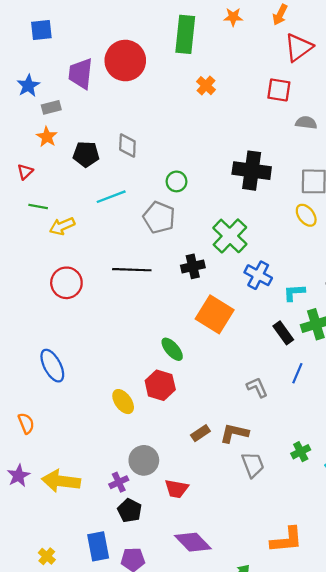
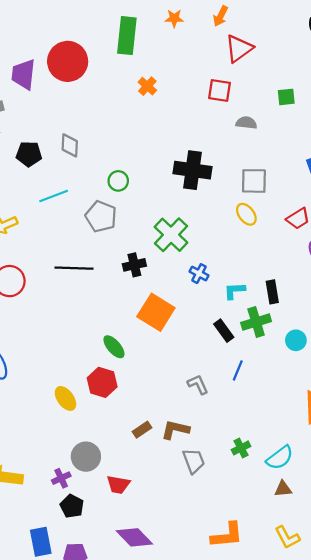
blue cross: (258, 275) -> (199, 274), size x0.7

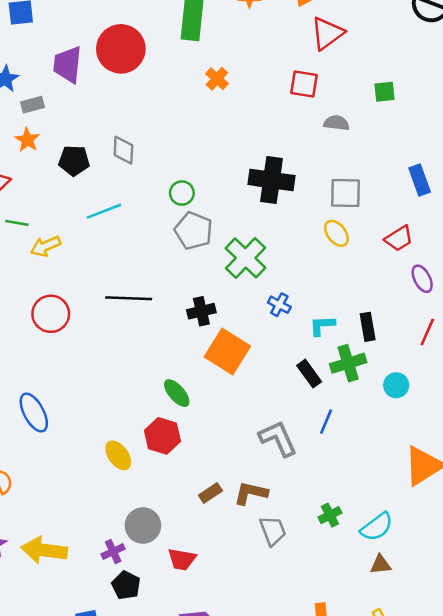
gray pentagon: (101, 216) -> (194, 231), moved
black cross: (134, 265) -> (201, 311), moved
gray L-shape: (198, 384) -> (278, 439), size x1.5

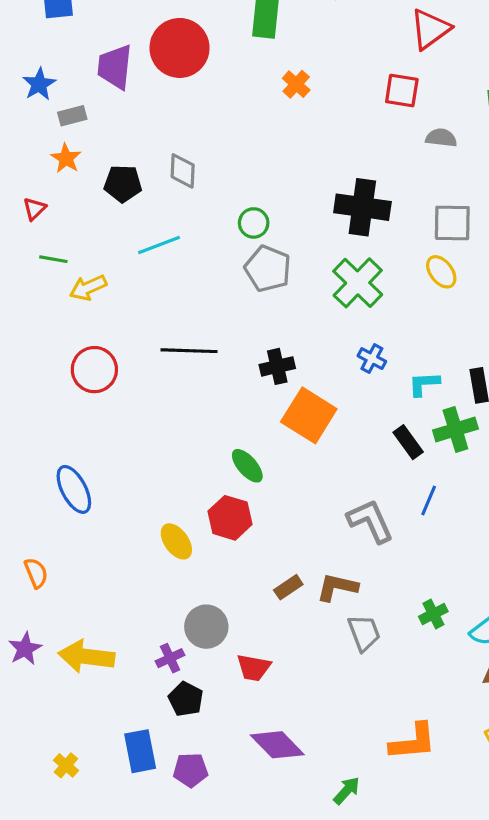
green cross: (246, 258) -> (358, 283), moved

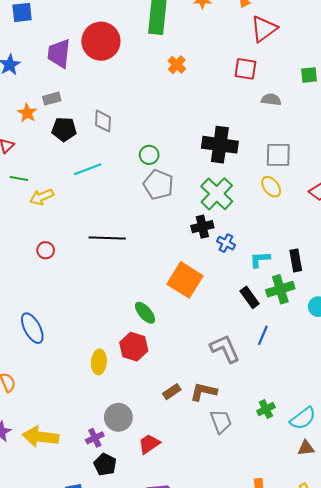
gray rectangle: (72, 116) -> (52, 99), moved
black cross: (277, 366) -> (202, 227), moved
red circle: (94, 370) -> (46, 250), size x0.6
yellow ellipse: (176, 541) -> (99, 362), turned 40
red trapezoid: (254, 668) -> (149, 444), turned 135

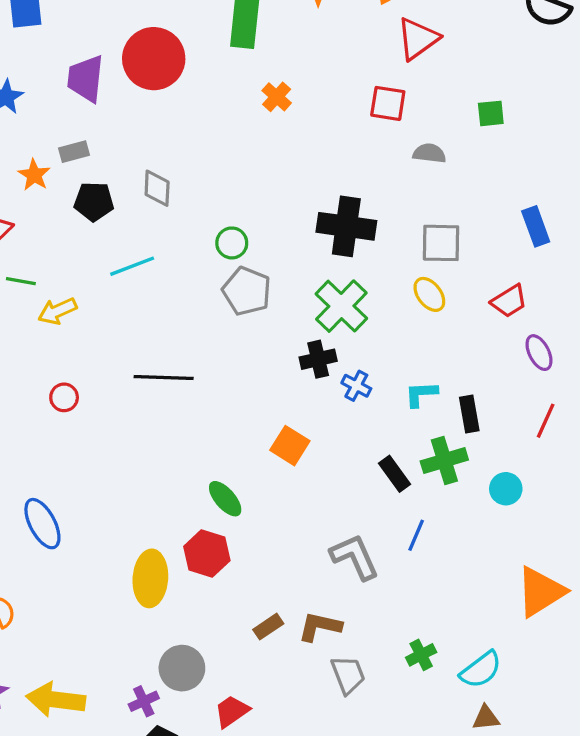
cyan L-shape: (260, 259) -> (421, 394), moved
orange square: (185, 280) -> (290, 446), size x0.7
yellow ellipse: (99, 362) -> (150, 578), size x1.4

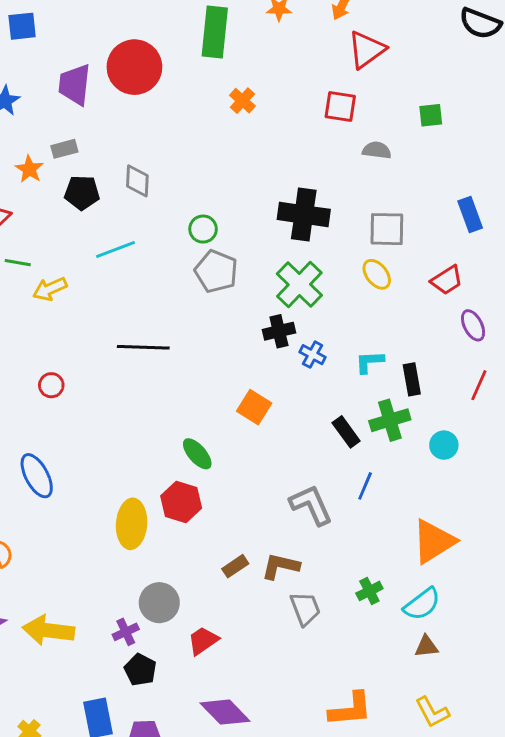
red circle: (64, 397) -> (51, 385), moved
orange triangle: (541, 592) -> (434, 541), moved

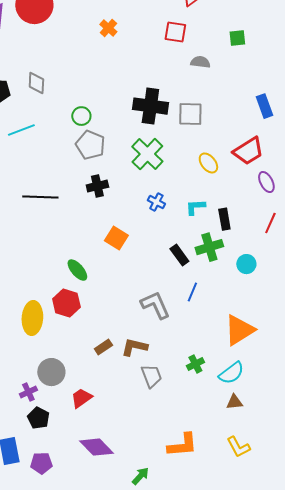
gray square: (387, 229) -> (190, 114), moved
yellow ellipse: (377, 274) -> (208, 163), moved
red trapezoid: (447, 280) -> (248, 151), size x1.4
black cross: (279, 331) -> (97, 186), moved

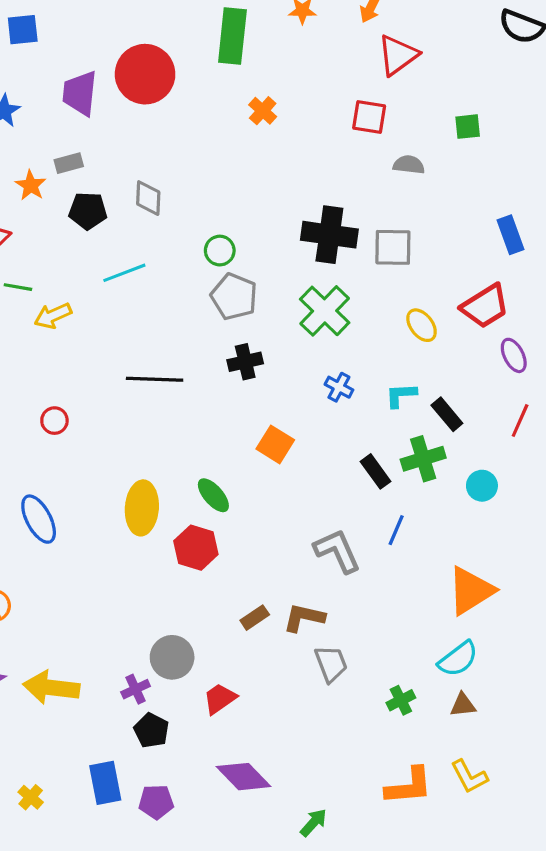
black rectangle: (224, 219) -> (447, 414), turned -30
yellow ellipse: (32, 318) -> (142, 508), moved
green cross: (195, 364) -> (401, 700), moved
orange L-shape: (182, 445) -> (409, 786), moved

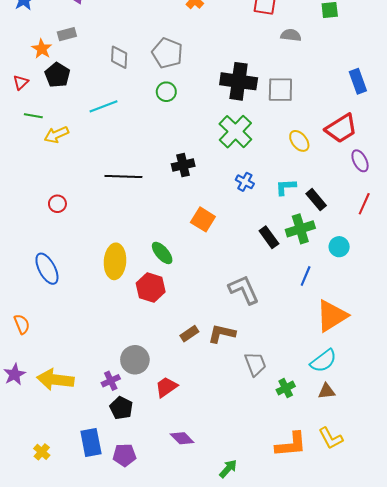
black pentagon: (88, 211) -> (57, 75), moved, turned 30
gray pentagon: (234, 297) -> (167, 53), moved
blue line: (396, 530) -> (306, 276), moved
gray trapezoid: (331, 664) -> (255, 364), moved
purple diamond: (244, 777) -> (182, 438), size x0.7

